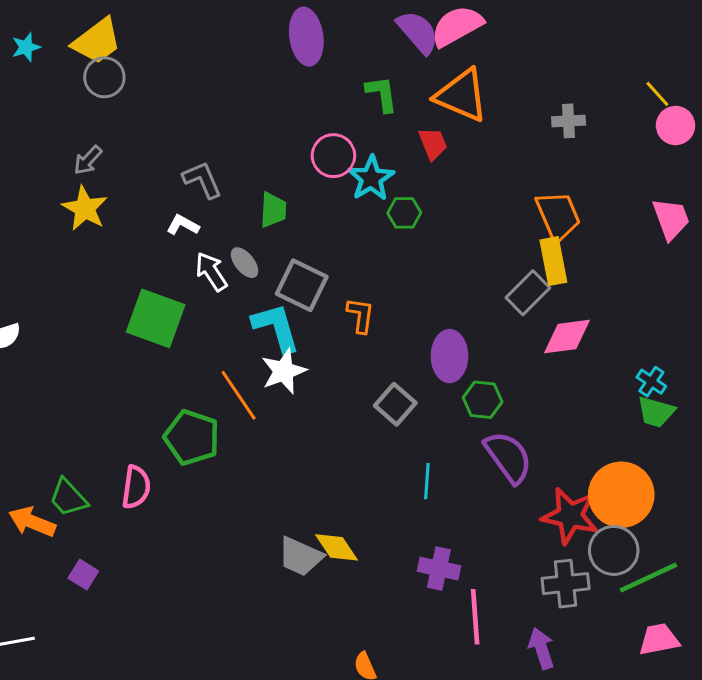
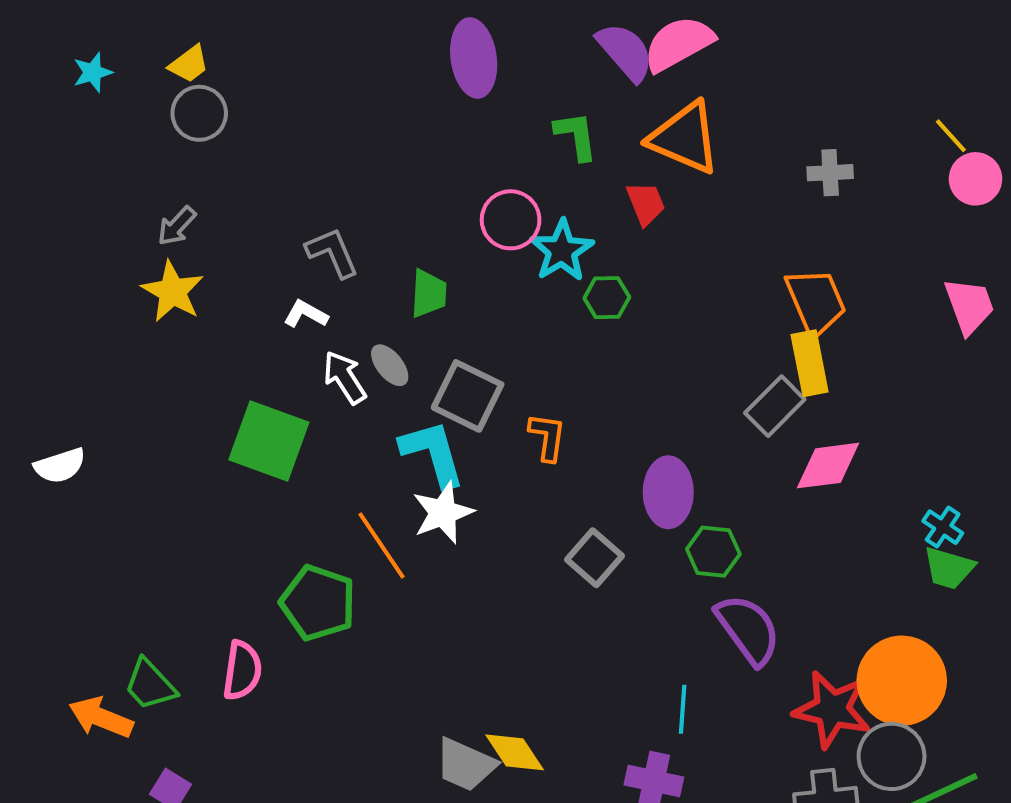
yellow trapezoid: (97, 41) -> (189, 64), size x0.6
cyan line: (427, 481) -> (683, 709), moved

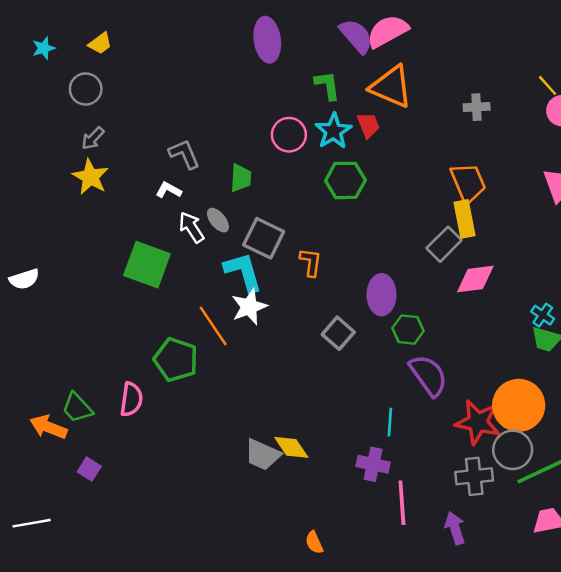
gray circle: (199, 113) -> (86, 89), moved
cyan star: (562, 251) -> (333, 131), moved
green hexagon: (607, 298) -> (345, 180), size x1.5

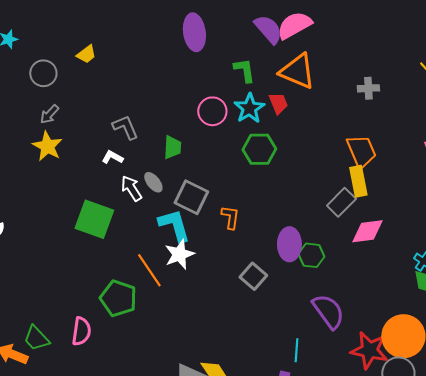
yellow trapezoid: (100, 43) -> (86, 54), moved
green hexagon: (408, 330) -> (311, 255), moved

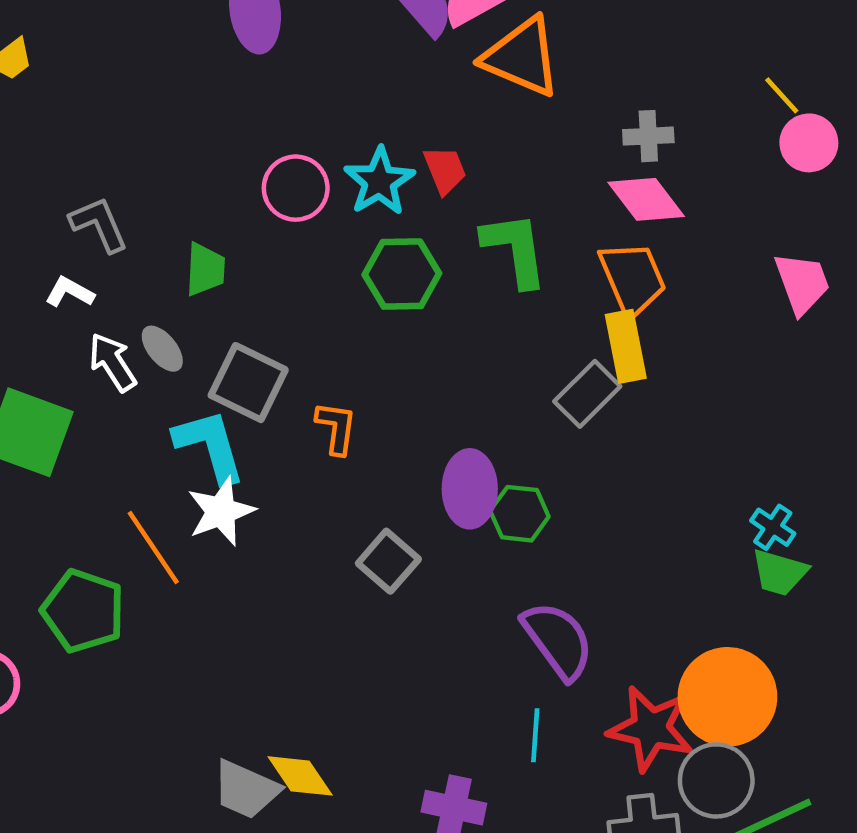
green L-shape: (244, 70) -> (515, 249), moved, size x1.4
orange triangle: (297, 71) -> (522, 57), moved
pink diamond: (367, 231) -> (646, 199), moved, turned 60
cyan line: (296, 350) -> (535, 735), moved

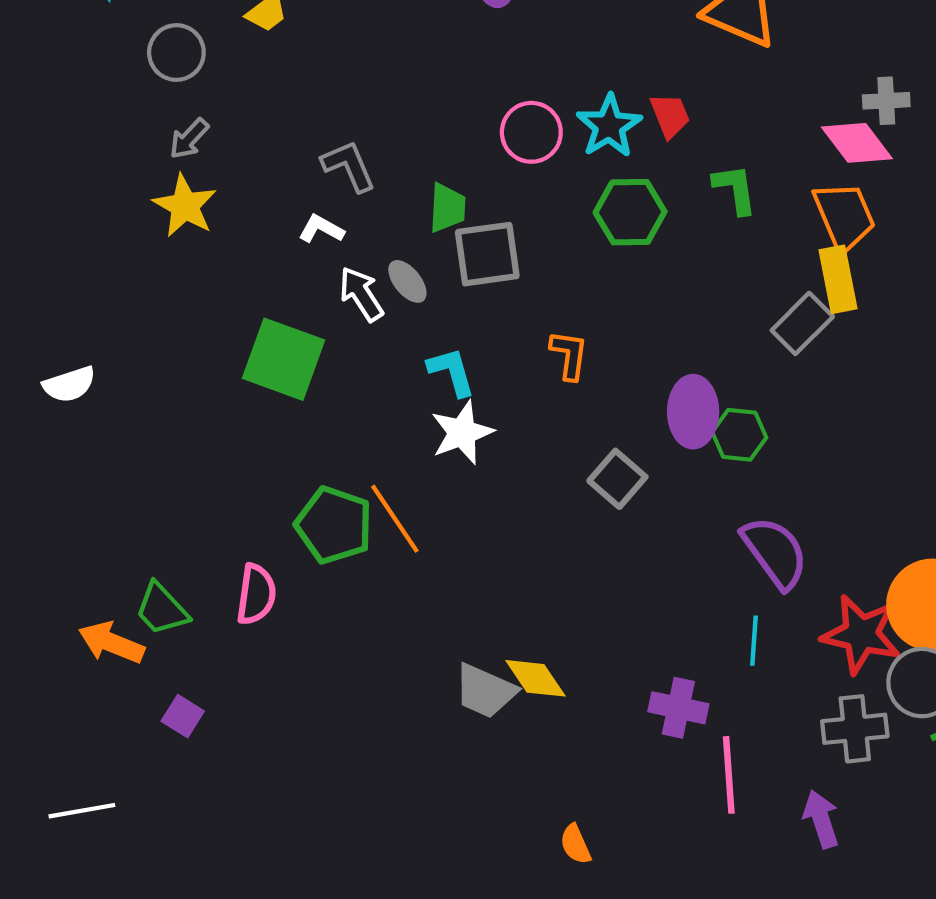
gray cross: (648, 136) -> (886, 101), moved
green L-shape: (515, 249) -> (735, 189), size x0.7
gray square: (248, 383) -> (487, 254), moved, turned -34
cyan L-shape: (210, 446) -> (452, 372), size x0.7
orange line: (153, 548) -> (395, 519), moved

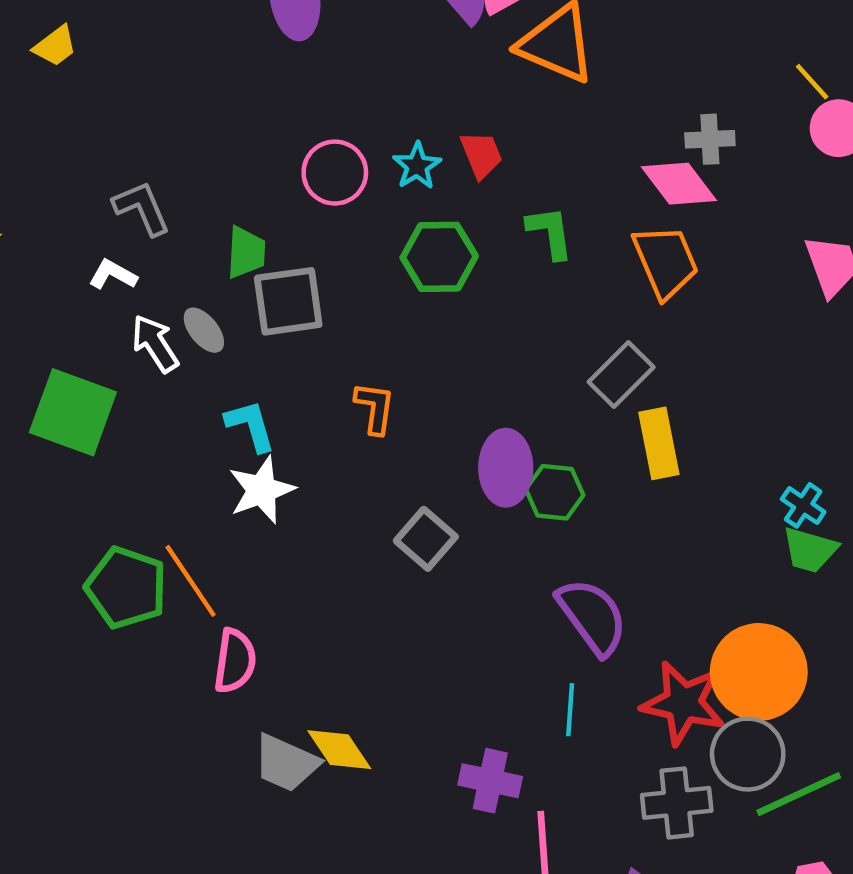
cyan star: (609, 126) -> (417, 166), size x0.7
yellow rectangle: (838, 279) -> (659, 443), moved
pink semicircle: (256, 594) -> (235, 661), moved

